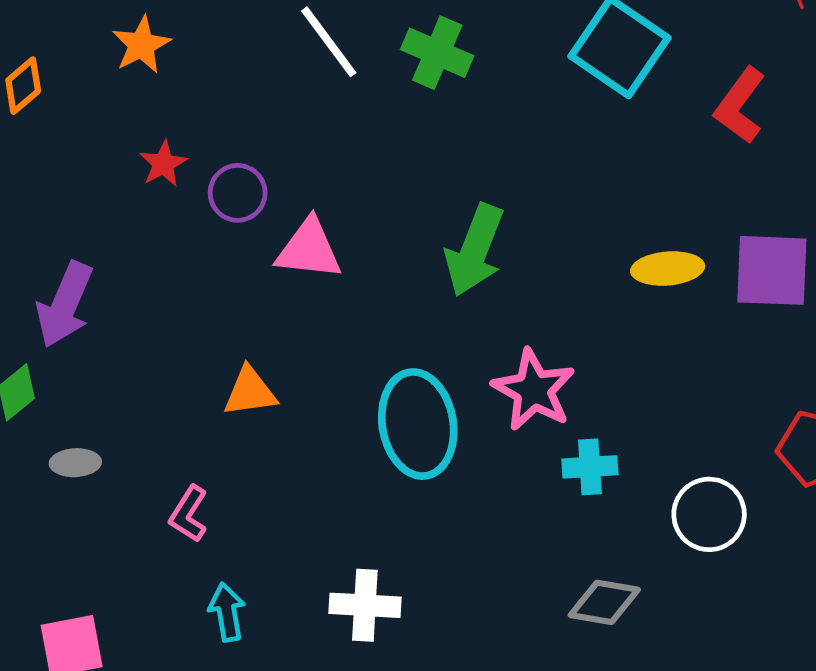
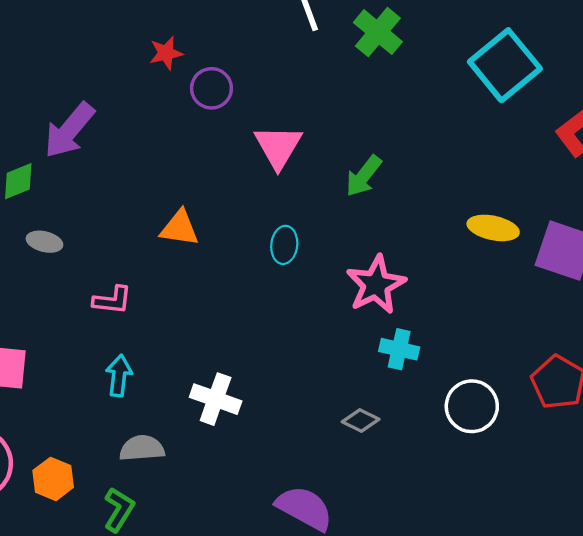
pink triangle: (309, 249) -> (278, 147), moved, turned 38
green arrow: (475, 250) -> (364, 176), size x0.7
cyan ellipse: (418, 424) -> (284, 245), moved, size x0.5
pink L-shape: (189, 514) -> (112, 300), turned -132
gray diamond: (604, 602) -> (361, 420), moved, size x0.7

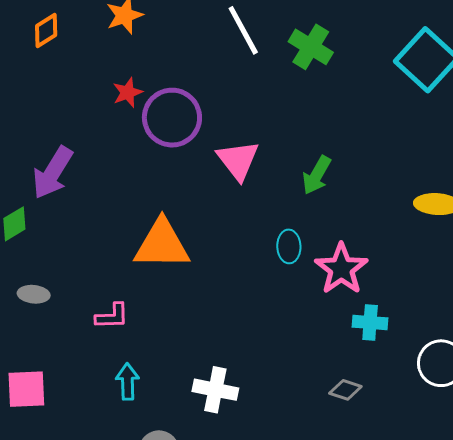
purple circle: (211, 88) -> (172, 118), size x1.6
orange triangle: (180, 228) -> (162, 244), size x1.6
gray ellipse: (45, 242) -> (34, 294), moved
cyan ellipse: (284, 245) -> (289, 246), moved

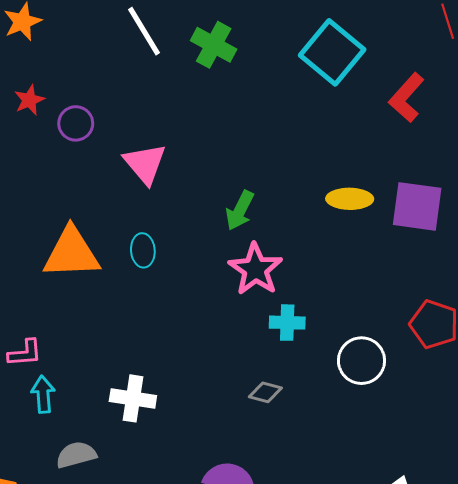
purple circle: (172, 118) -> (76, 123), size x0.6
green arrow: (317, 175) -> (240, 210), moved
cyan ellipse: (289, 246) -> (143, 250), moved
pink L-shape: (112, 316) -> (25, 353), moved

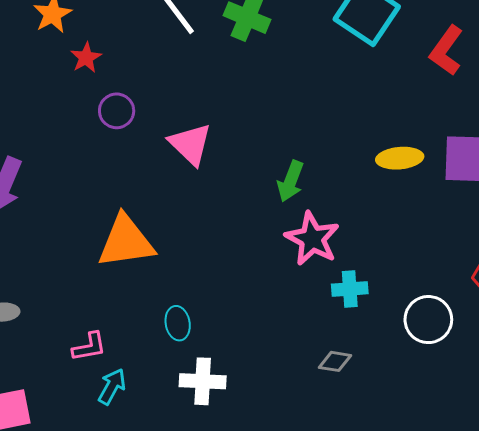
red star: (29, 100) -> (86, 58), moved
cyan ellipse: (143, 250) -> (178, 323), moved
cyan arrow: (43, 394) -> (112, 386), turned 39

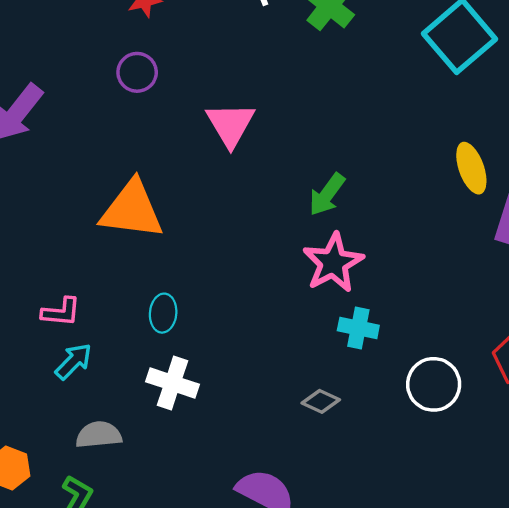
purple circle: (117, 111) -> (137, 72), moved
yellow ellipse: (400, 158) -> (471, 168), moved, turned 60

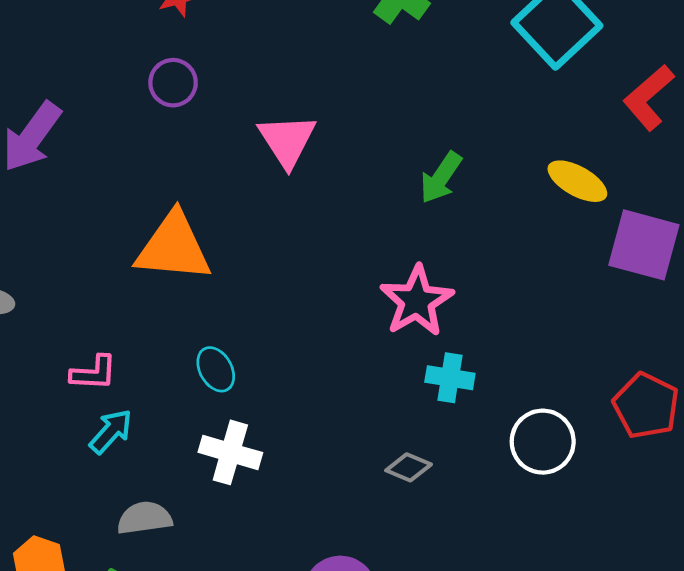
yellow ellipse: (471, 168) -> (577, 181), turned -39
green arrow: (327, 194) -> (441, 178), moved
cyan ellipse: (163, 313) -> (216, 369), turned -33

